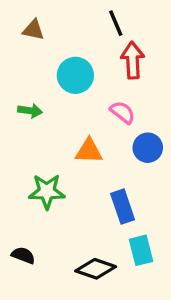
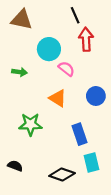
brown triangle: (33, 30) -> (22, 20), size x1.5
pink semicircle: (123, 112) -> (66, 69), moved
orange triangle: (89, 151) -> (58, 98), turned 30

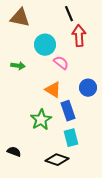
green star: (30, 124) -> (41, 120), moved, turned -30
blue rectangle: (79, 134) -> (68, 111), moved
cyan rectangle: (91, 163) -> (71, 138), moved

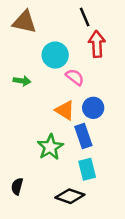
blue circle: (88, 88) -> (93, 108), moved
black semicircle: (14, 152) -> (17, 186), turned -96

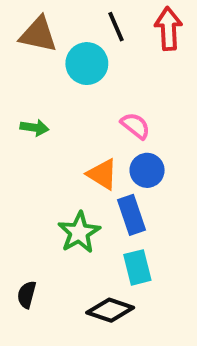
black line: (85, 17) -> (116, 27), moved
red arrow: (97, 44) -> (168, 29), moved
cyan circle: (55, 55) -> (87, 64), moved
pink semicircle: (75, 77) -> (135, 126), moved

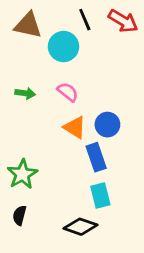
red arrow: (168, 29) -> (123, 21), turned 124
pink semicircle: (135, 126) -> (68, 92), moved
green star: (79, 232) -> (22, 174), moved

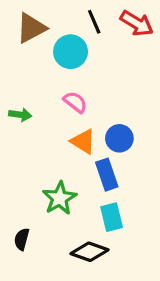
brown triangle: (28, 25) -> (31, 28), turned -40
green arrow: (25, 93) -> (20, 115), moved
green star: (22, 174) -> (60, 198), moved

